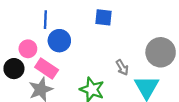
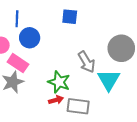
gray arrow: (122, 67) -> (86, 62), size x1.5

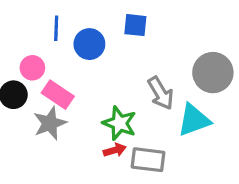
blue circle: (30, 38) -> (89, 44), moved
cyan triangle: (109, 80) -> (194, 120), turned 40

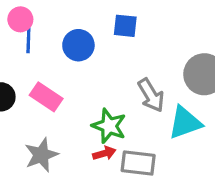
blue line: (56, 28) -> (28, 40), moved
pink circle: (32, 68) -> (20, 19), moved
gray star: (50, 123) -> (41, 155), moved

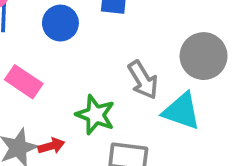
cyan triangle: (185, 123) -> (182, 111), turned 39
red arrow: (104, 153) -> (51, 146), moved

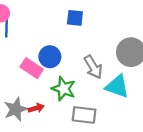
blue circle: (60, 23) -> (50, 57), moved
pink rectangle: (24, 82) -> (32, 68), moved

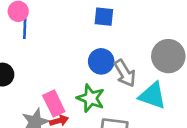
blue circle: (50, 57) -> (101, 61), moved
pink rectangle: (32, 68) -> (54, 104), moved, turned 30

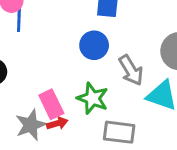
blue circle: (101, 61) -> (94, 45), moved

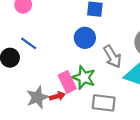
blue line: (19, 20) -> (29, 43), moved, turned -56
pink rectangle: (51, 104) -> (67, 82), moved

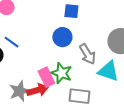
red arrow: (57, 96) -> (37, 90), size x1.5

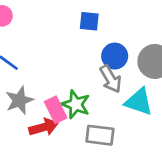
blue circle: (62, 37) -> (115, 56), moved
gray star: (19, 91) -> (19, 100), moved

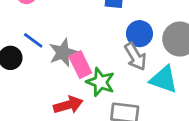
gray star: (19, 100) -> (63, 52), moved
pink rectangle: (56, 110) -> (80, 65), moved

